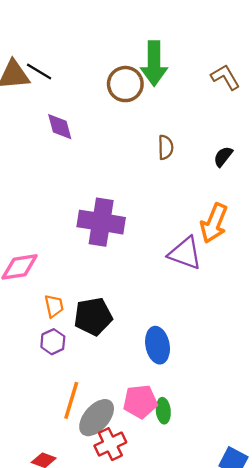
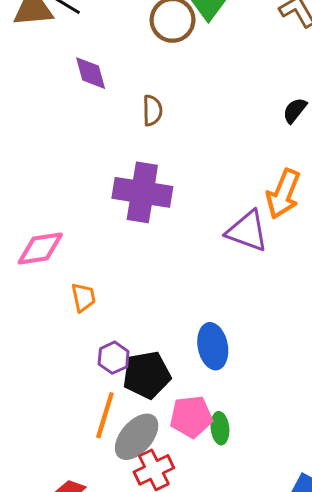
brown semicircle: (166, 147) -> (152, 110), moved
black pentagon: (93, 316) -> (147, 375), moved
purple hexagon: (53, 342) -> (114, 358), moved

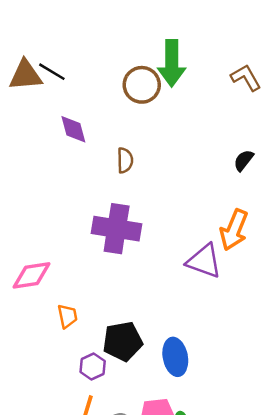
black pentagon: (147, 375) -> (123, 341), moved

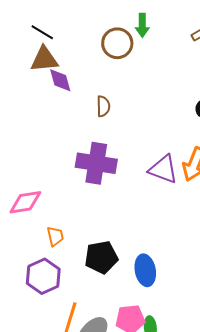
green arrow: (172, 63) -> (142, 25), size x0.6
brown triangle: (25, 75) -> (44, 59), moved
purple triangle: (204, 261) -> (163, 169), moved
purple hexagon: (93, 366) -> (43, 276), moved, size x1.6

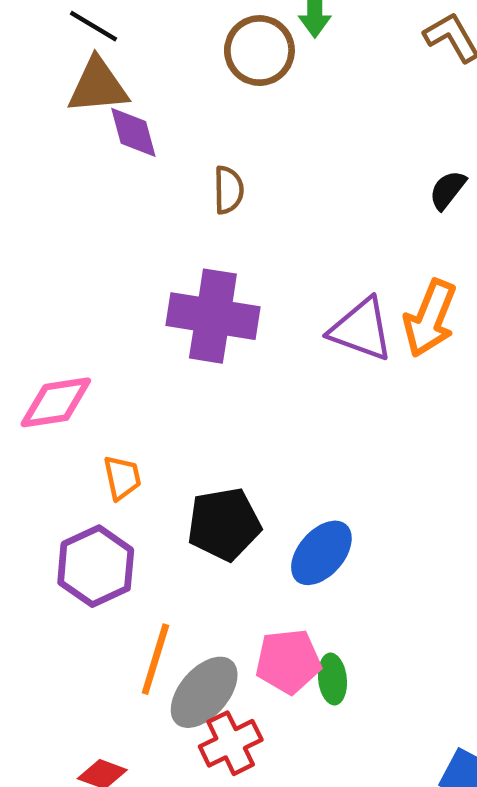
blue ellipse: (145, 270) -> (321, 553), turned 52

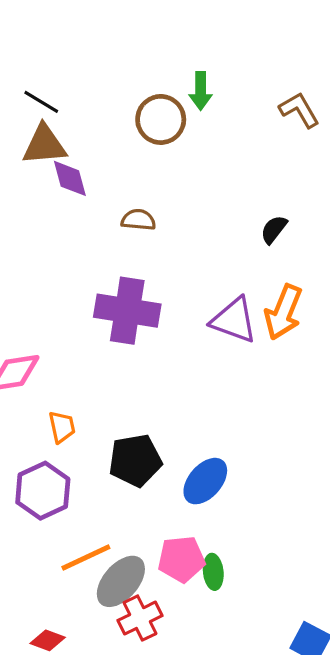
brown semicircle: (228, 190) -> (138, 220), turned -84
black semicircle: (448, 190) -> (274, 229), moved
orange line: (155, 659) -> (86, 558), turned 48

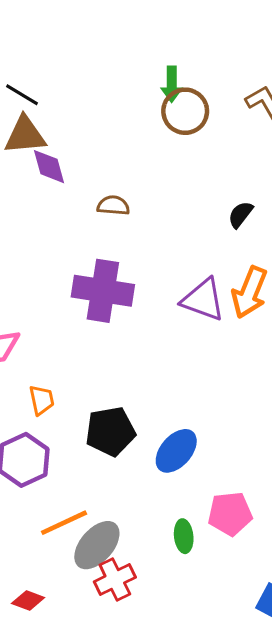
brown circle: (161, 119) -> (185, 111), moved
pink pentagon: (181, 559) -> (230, 514), moved

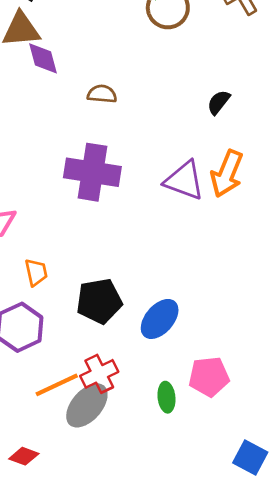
red cross: (115, 580) -> (99, 374), moved

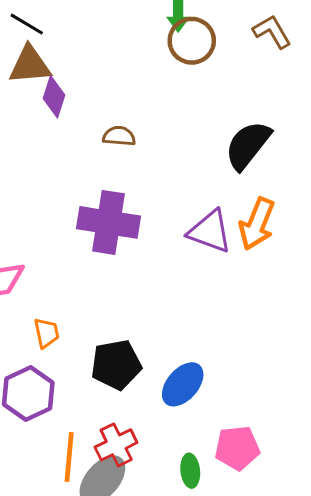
purple diamond: (43, 58) -> (54, 97), turned 33
black semicircle: (219, 102) -> (248, 145), size x1.8
orange line: (57, 385) -> (69, 457), turned -60

